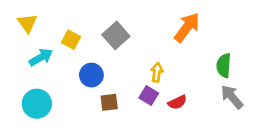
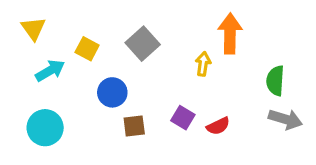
orange arrow: (187, 27) -> (230, 34), turned -36
yellow arrow: (157, 72) -> (203, 64), moved
gray arrow: (232, 97) -> (285, 119), turned 148

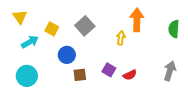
green semicircle: (275, 81) -> (174, 29), moved
gray arrow: (285, 119) -> (170, 71), turned -90

